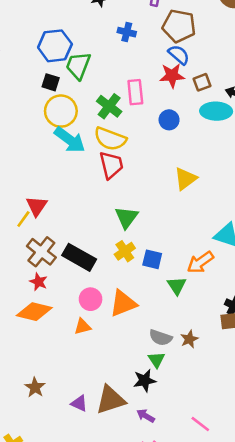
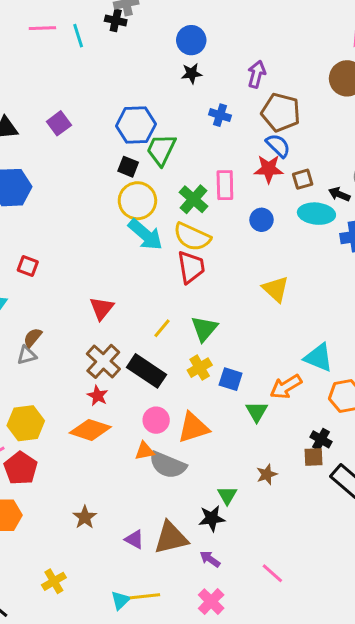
yellow triangle: (185, 179) -> (276, 289), turned -45
yellow line: (23, 219) -> (162, 328), moved
gray semicircle: (161, 338) -> (168, 465), moved, size x1.4

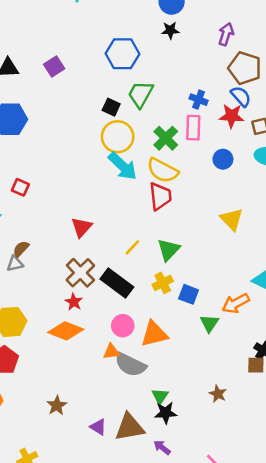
blue cross: (220, 115) -> (199, 100), moved
blue hexagon: (136, 125) -> (123, 54), moved
brown star: (267, 474) -> (218, 394), moved, turned -30
green triangle: (227, 495) -> (160, 396), moved

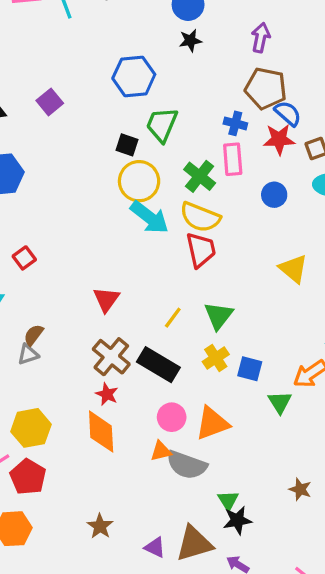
brown pentagon: (245, 68) -> (266, 88), moved
red square: (20, 187) -> (24, 258), turned 36
orange diamond: (66, 331) -> (101, 432), turned 72

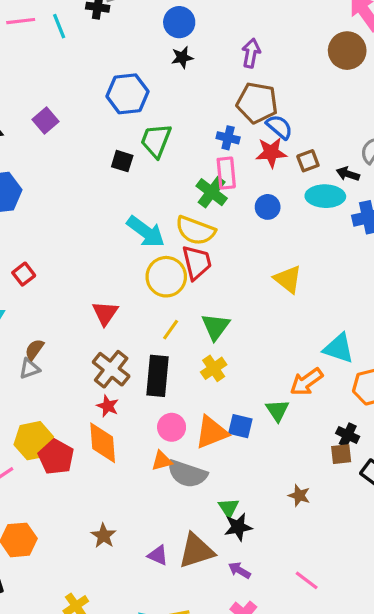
green cross: (200, 176) -> (212, 192), moved
yellow circle: (139, 181) -> (166, 277), moved
black rectangle: (158, 365) -> (158, 376), turned 66
blue square: (250, 369) -> (240, 426), moved
red pentagon: (28, 477) -> (56, 457), moved

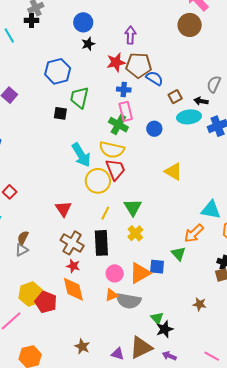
red star: (271, 153) -> (116, 62), moved
cyan arrow: (146, 232) -> (81, 155), turned 30

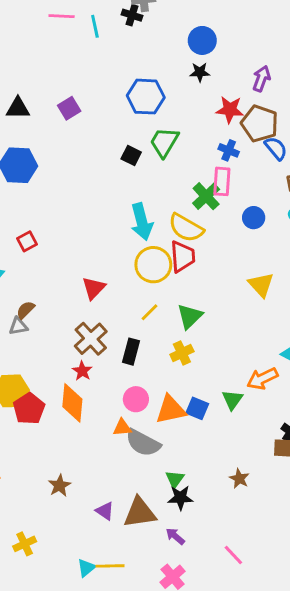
black rectangle: (101, 243) -> (131, 352), size x0.7

